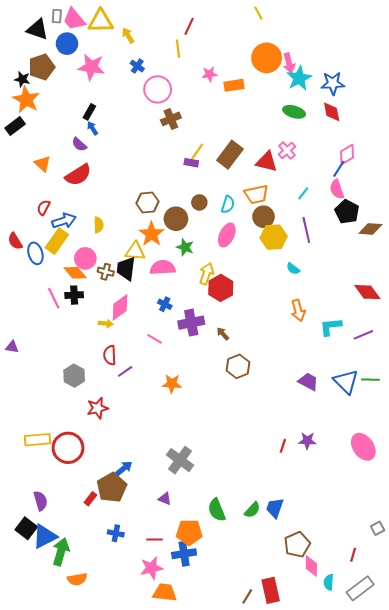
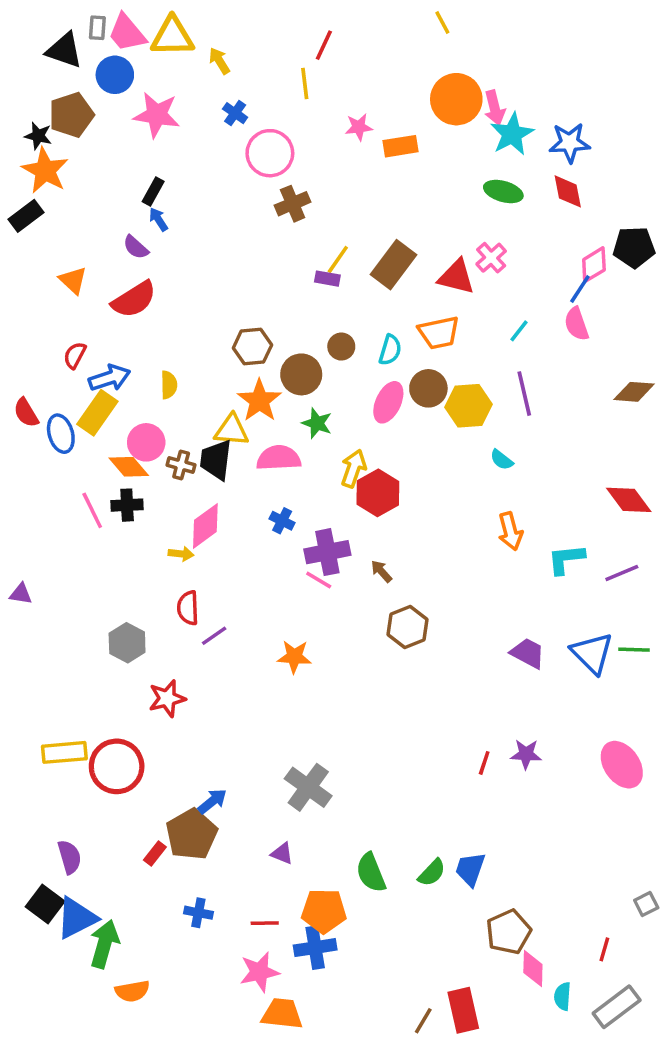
black pentagon: (347, 212) -> (634, 247), moved, turned -30
brown circle: (264, 217) -> (428, 388), moved
pink line: (155, 339) -> (319, 580), moved

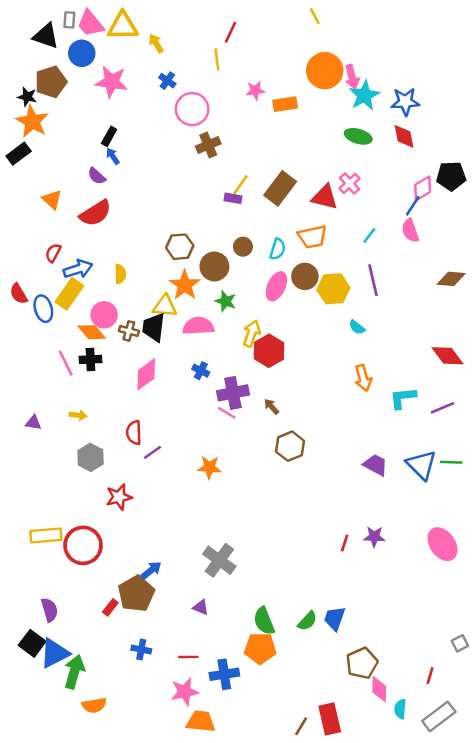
yellow arrow: (181, 554) -> (78, 415), moved
purple triangle: (21, 594) -> (33, 423), moved
orange pentagon: (324, 911) -> (260, 648), moved

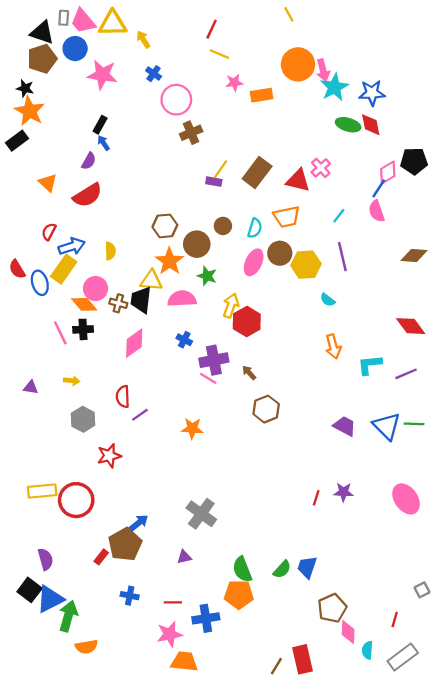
yellow line: (217, 59) -> (220, 54), moved, turned -60
brown pentagon: (51, 82) -> (42, 59), moved
green ellipse: (358, 136) -> (348, 125), moved
purple semicircle: (97, 176) -> (89, 161), turned -102
purple triangle: (201, 607) -> (184, 557), turned -35

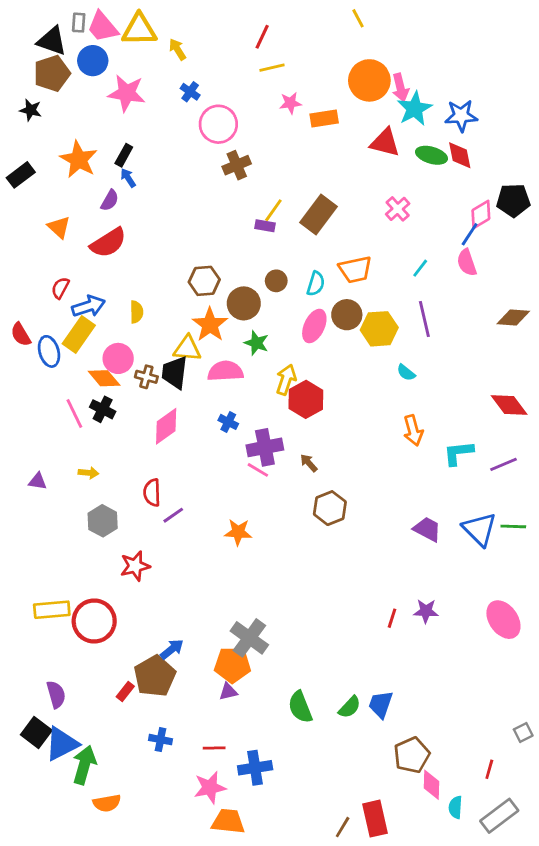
yellow line: (220, 54) -> (272, 68), turned -36
orange star: (30, 111) -> (79, 159), moved
red triangle: (298, 180) -> (385, 143), moved
black cross: (83, 329) -> (103, 409), turned 30
orange pentagon: (239, 594) -> (232, 665), moved

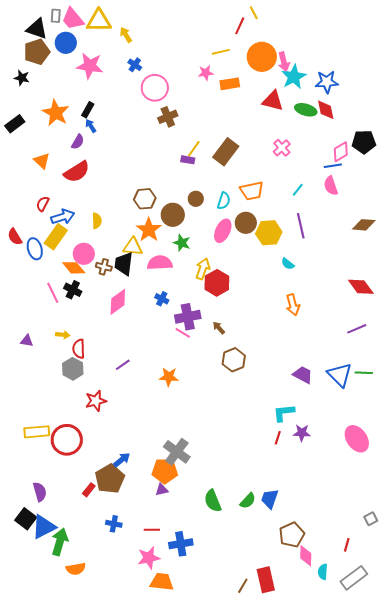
red line: (262, 37) -> (240, 26), moved
yellow line: (272, 68) -> (221, 52), moved
blue line: (470, 234) -> (333, 166), turned 48
cyan L-shape: (458, 453) -> (284, 413), moved
red semicircle: (152, 493) -> (79, 349), moved

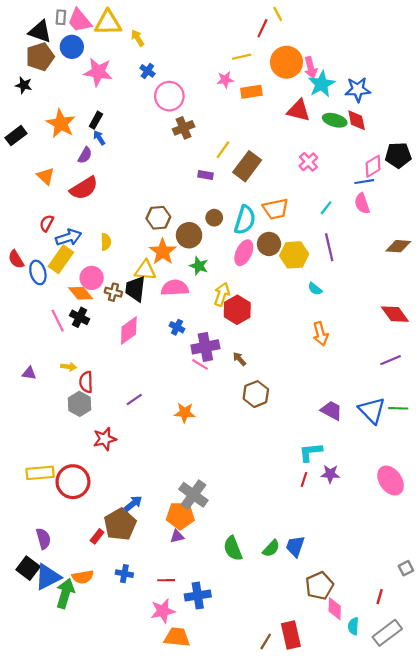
yellow line: (194, 149) -> (223, 150), moved
cyan semicircle: (224, 201) -> (245, 220), size x1.5
orange semicircle: (76, 569) -> (83, 577), moved

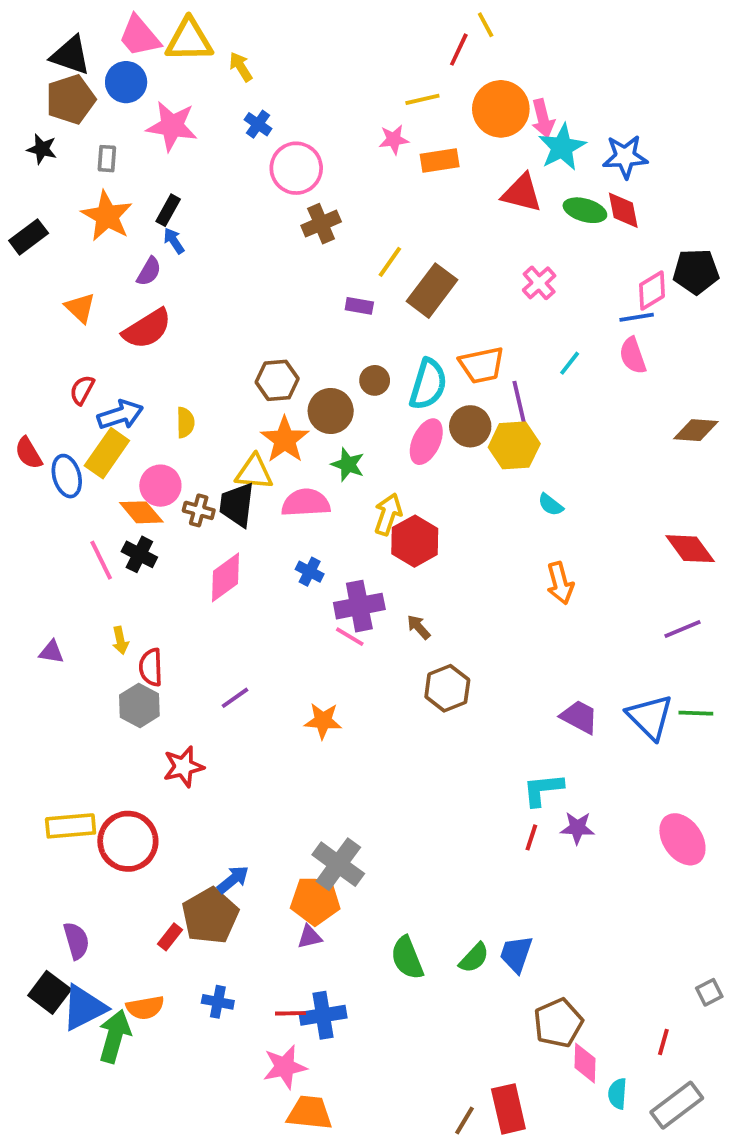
gray rectangle: (61, 17) -> (107, 159), moved
purple line: (329, 247) -> (520, 405), moved
yellow arrow: (69, 367) -> (120, 640), turned 72
blue cross: (198, 596) -> (323, 1015), moved

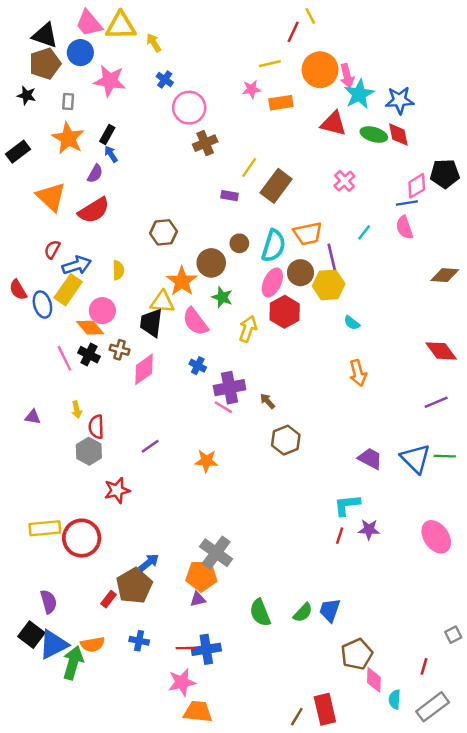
orange triangle: (80, 308) -> (51, 197), size x1.5
brown hexagon: (277, 380) -> (164, 232), moved
pink semicircle: (306, 503) -> (195, 322), turned -124
brown cross: (199, 510) -> (119, 350), moved
red hexagon: (415, 541) -> (285, 312), moved

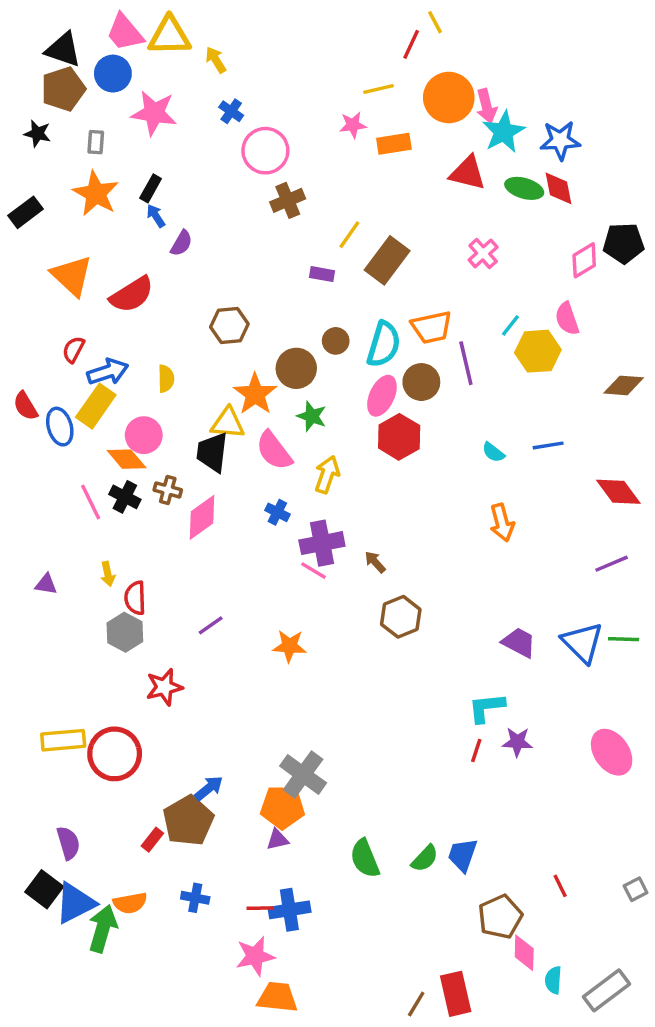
purple semicircle: (95, 174) -> (181, 243), moved
blue line: (407, 203) -> (548, 445), moved
yellow hexagon: (329, 285) -> (538, 351), moved
yellow arrow: (248, 329) -> (327, 475), moved
red line: (424, 666) -> (560, 886), moved, turned -42

